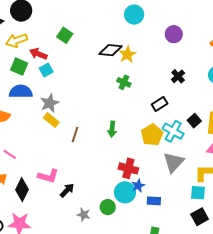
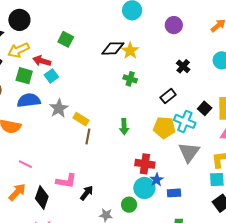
yellow rectangle: (51, 120) -> (81, 119), moved
yellow pentagon: (152, 135) -> (164, 128), turned -30

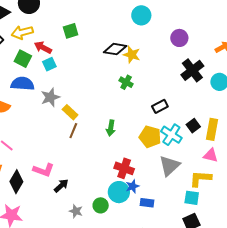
green square: (66, 39) -> (71, 31), turned 35
yellow star: (130, 51) -> (132, 55), turned -30
black cross: (183, 66) -> (192, 70), moved, size x1.6

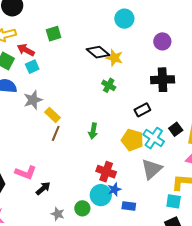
black diamond: (115, 49) -> (98, 52), turned 30
black cross: (192, 70) -> (163, 80), moved, turned 35

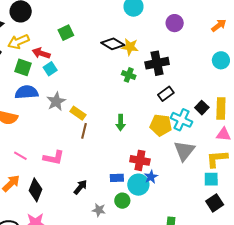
black cross: (163, 80) -> (157, 63), moved
pink L-shape: (26, 173) -> (54, 158), moved
blue rectangle: (129, 206) -> (117, 178), moved

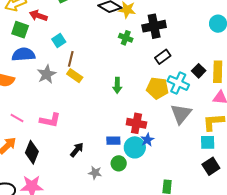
cyan square: (50, 69) -> (59, 41), moved
gray star: (56, 101) -> (47, 74), moved
brown line: (84, 131) -> (71, 59), moved

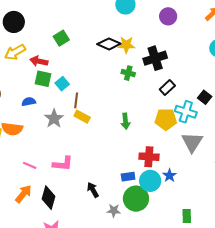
green square: (20, 30) -> (43, 79), moved
blue semicircle: (23, 55) -> (29, 102), size x0.6
blue star: (147, 140) -> (169, 175), moved
black arrow: (77, 150) -> (93, 190), turned -63
green circle: (119, 163) -> (136, 199), size x1.6

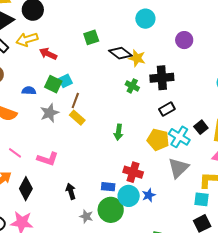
green square: (61, 38) -> (91, 37), moved
green square: (43, 79) -> (53, 84), moved

